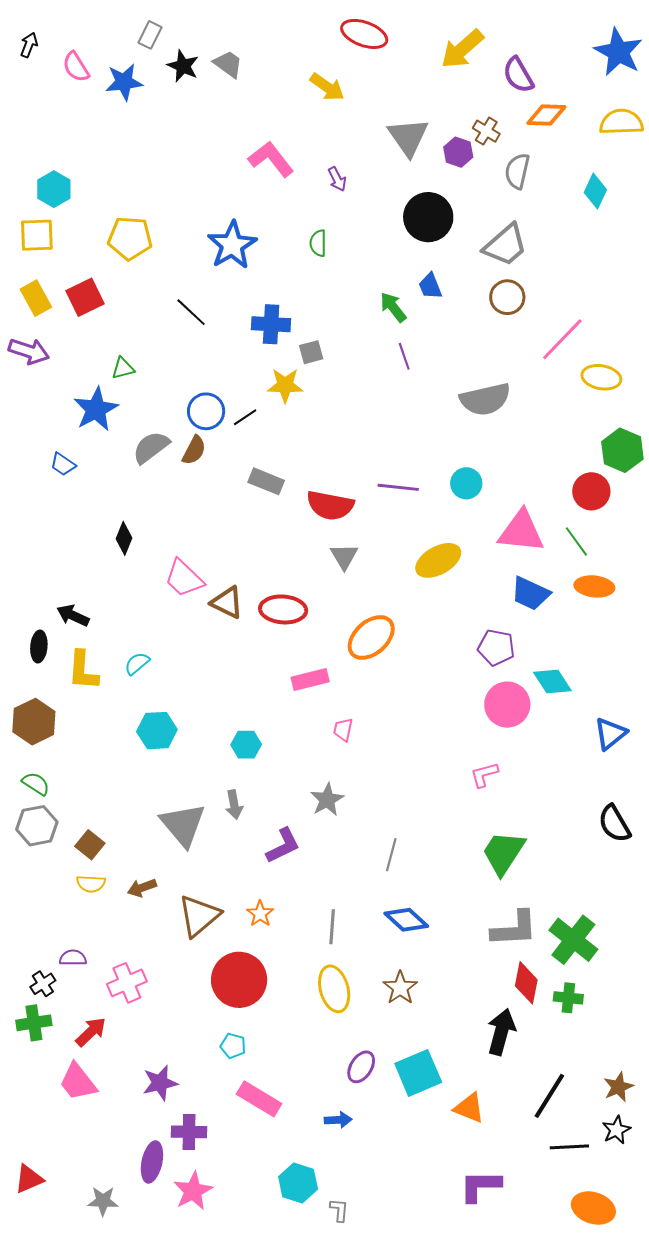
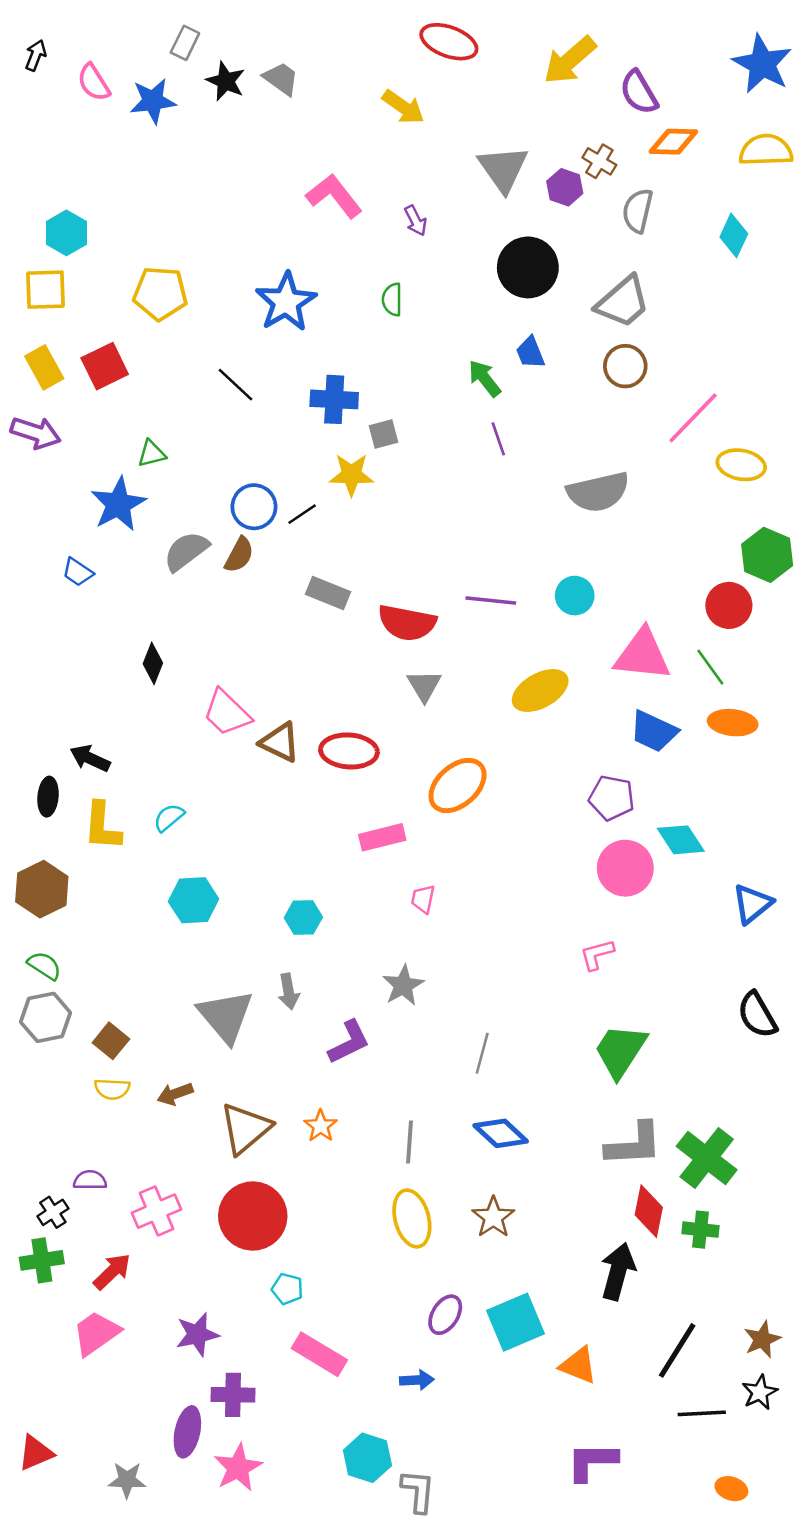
red circle: (239, 980) -> (253, 1216), moved
pink trapezoid: (78, 1082) -> (96, 1333), turned 93
orange ellipse: (593, 1208) -> (731, 1489), size x0.6
gray L-shape: (339, 1210) -> (418, 1491), size x1.5

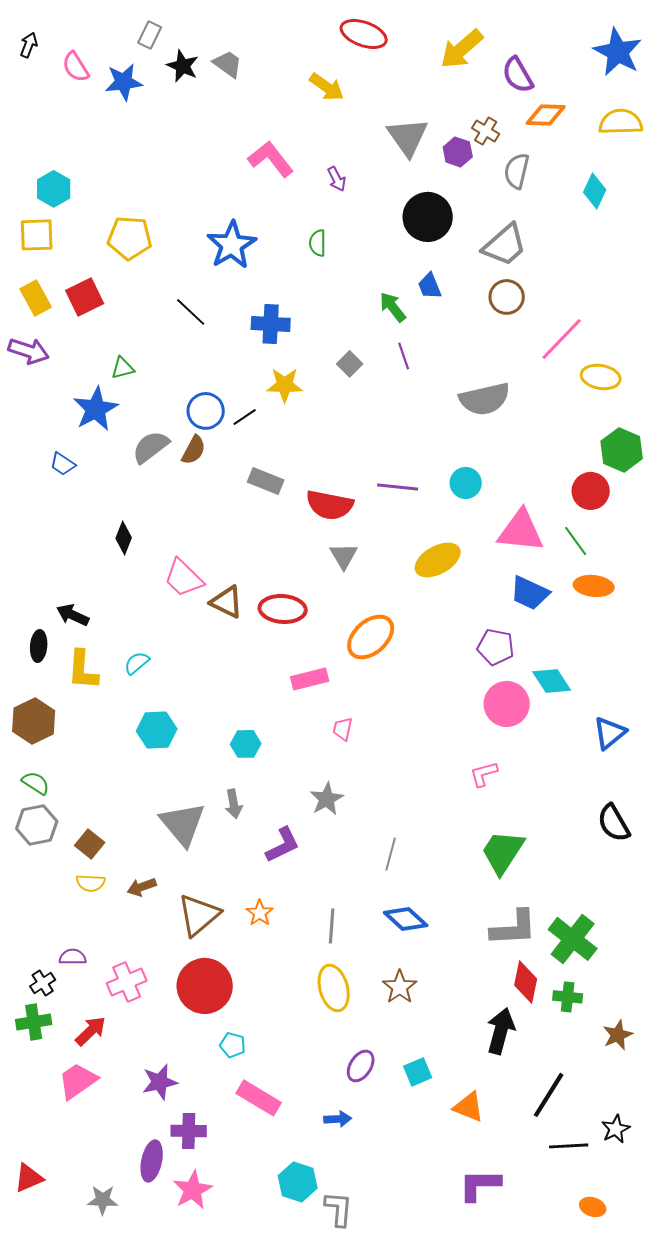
gray square: (384, 434) -> (350, 364), moved, turned -30
cyan square: (515, 1322) -> (418, 1072), size x0.6
brown star: (762, 1339) -> (618, 1035), moved

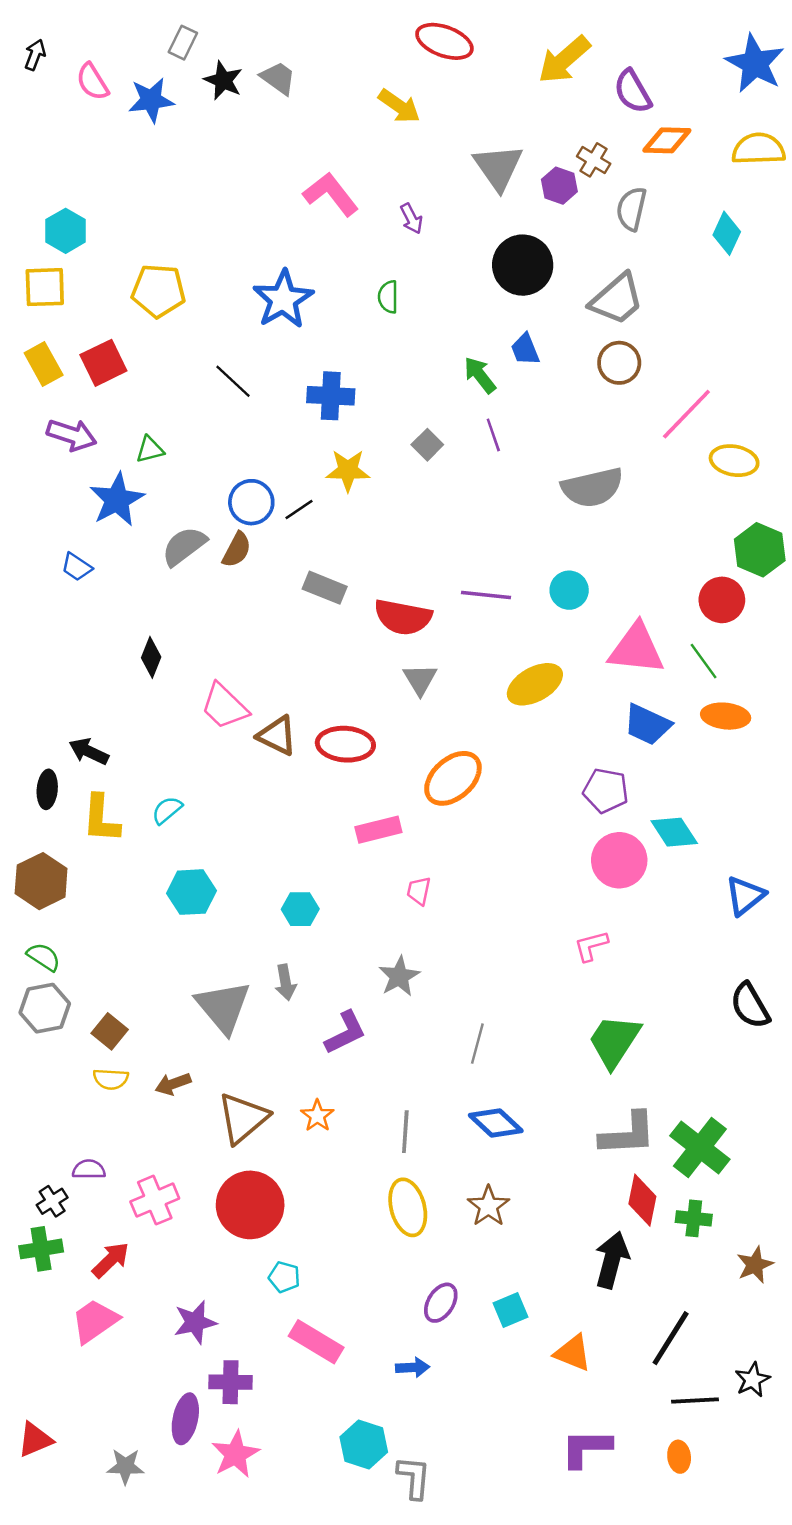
purple arrow: (29, 351) -> (72, 435), moved
orange ellipse: (593, 1207) -> (679, 1457), moved, turned 65

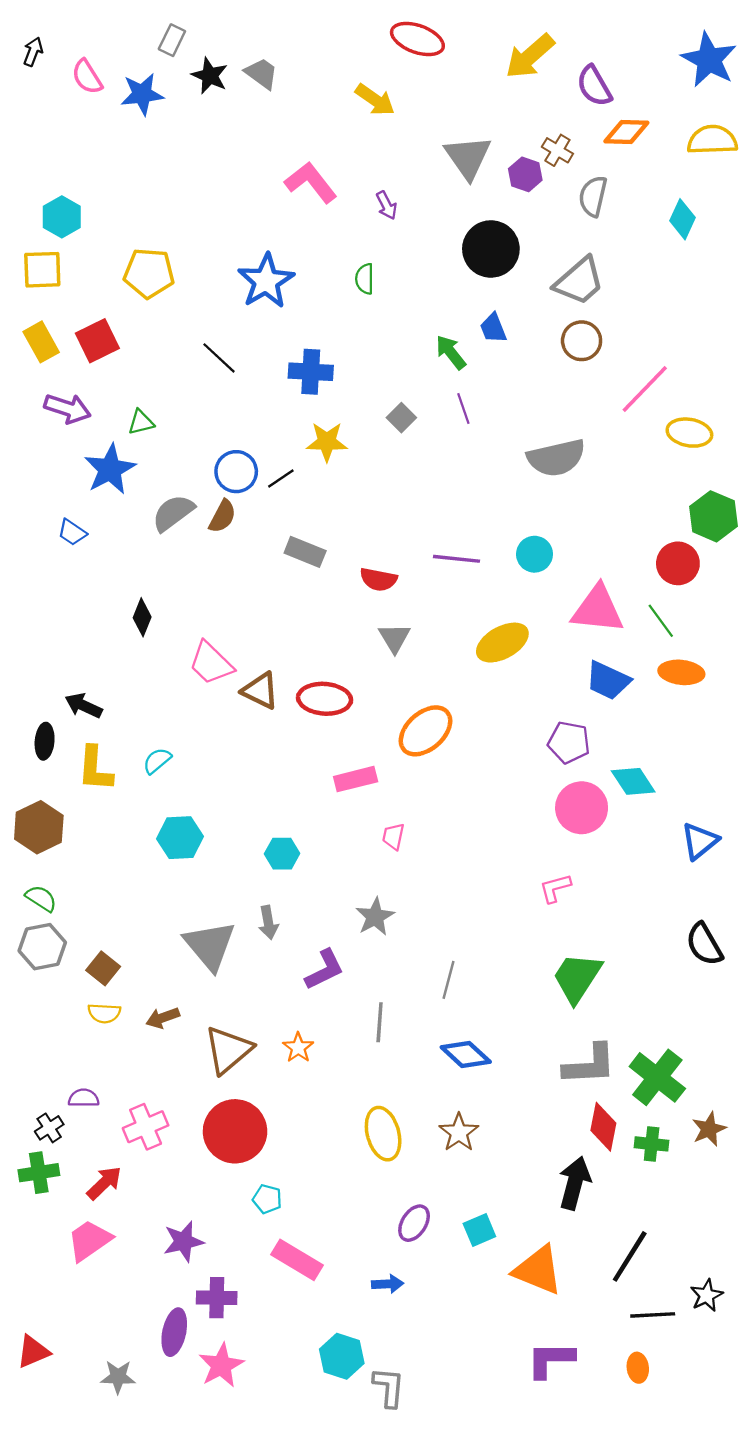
red semicircle: (403, 617) -> (378, 579), size x0.7
gray line: (405, 1132) -> (380, 1022), moved
brown star: (755, 1265) -> (709, 1129), moved
orange triangle: (573, 1353) -> (538, 1270), size x1.4

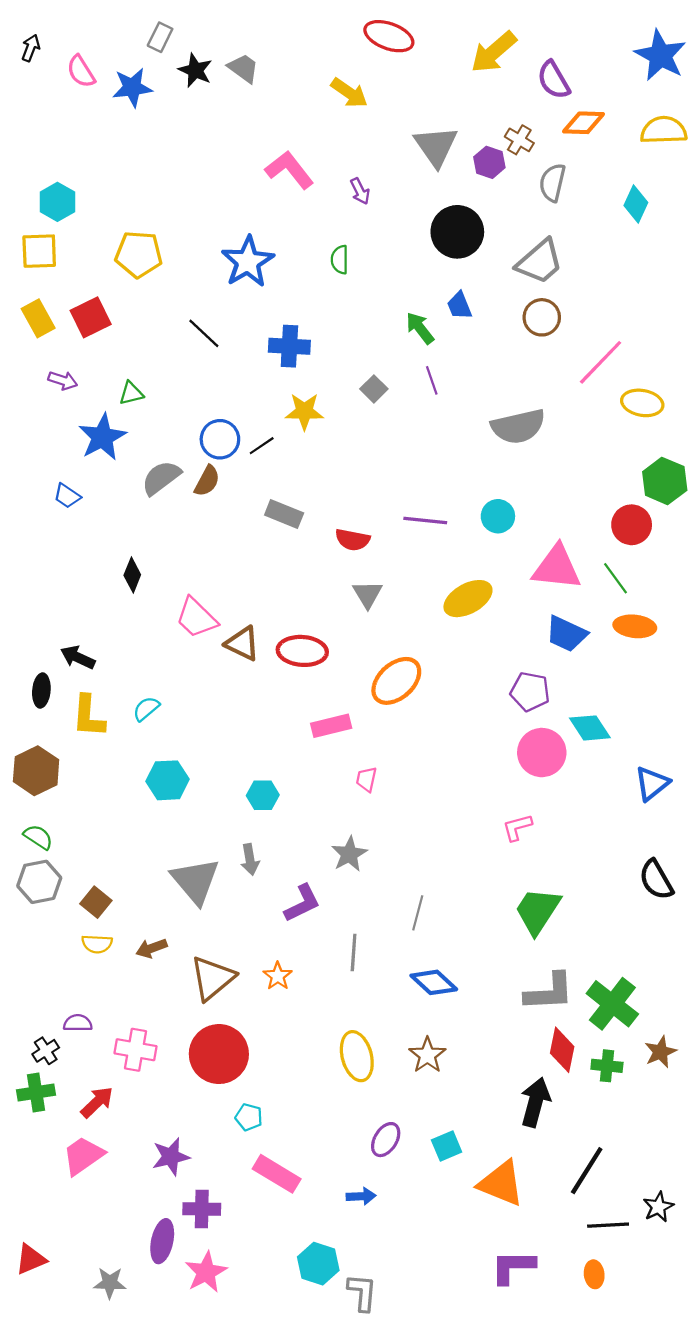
purple arrow: (68, 408) -> (63, 380), size x0.7
pink cross: (146, 1127) -> (135, 1050), turned 33

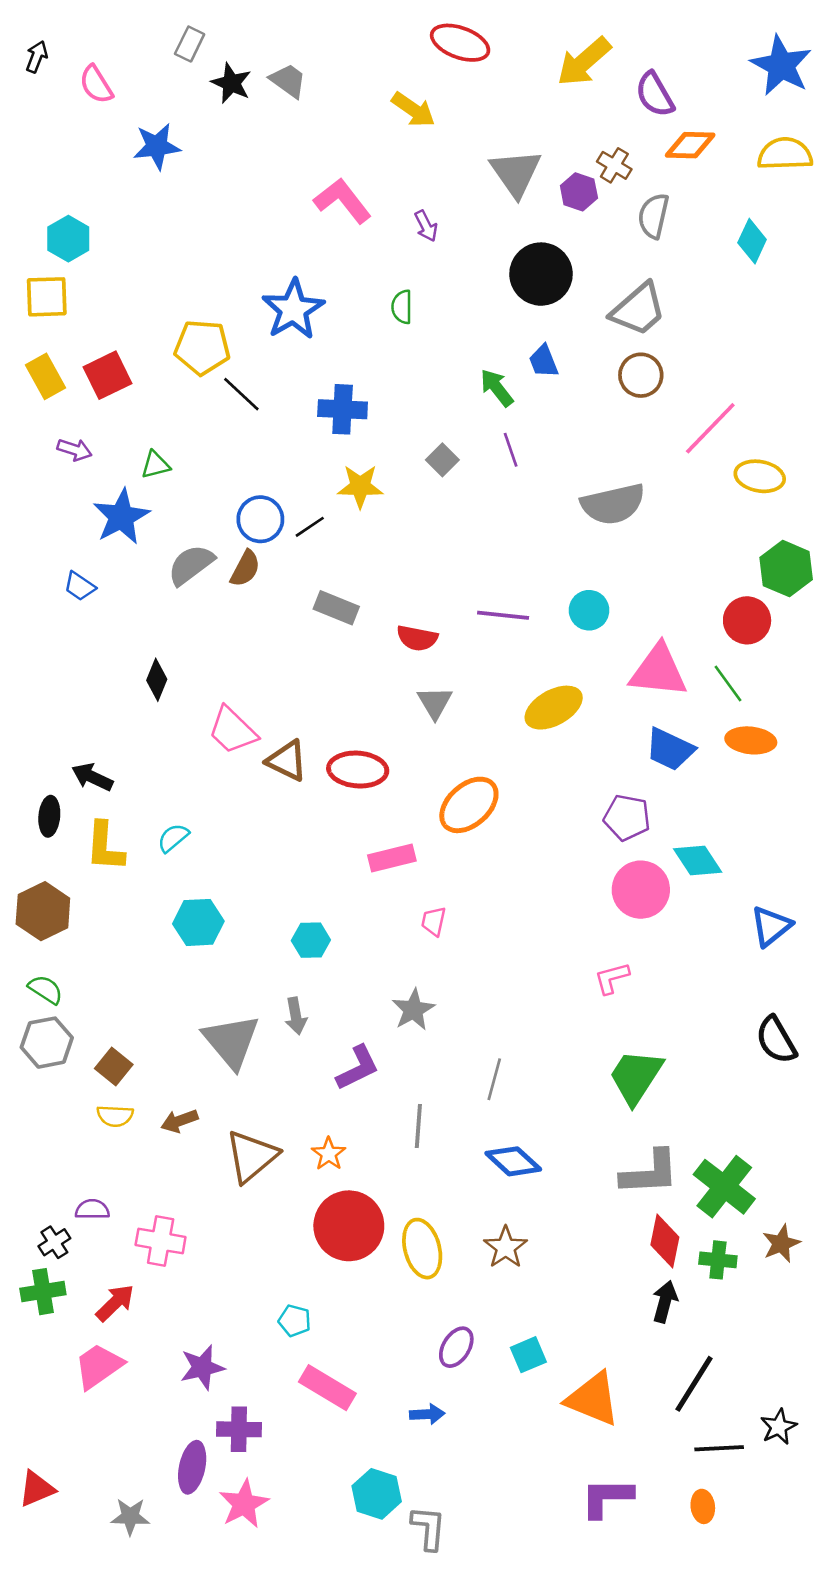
blue star: (132, 87) -> (157, 146), moved
yellow pentagon: (139, 254) -> (202, 347), moved
red circle: (219, 1054) -> (349, 1226), moved
black arrow: (535, 1102) -> (665, 1302), moved, size x0.7

